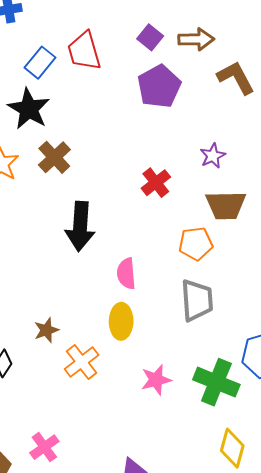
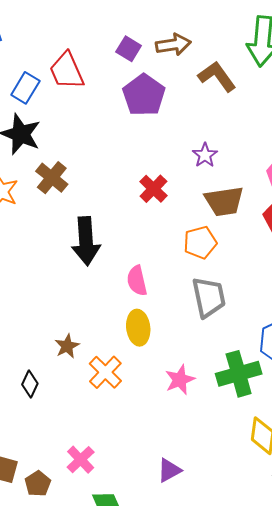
green cross: (216, 382) -> (239, 374), turned -30

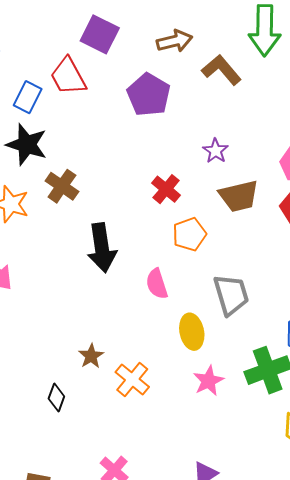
purple square: (129, 49) -> (100, 34), moved, size x1.5
orange pentagon: (200, 243) -> (189, 234), moved
yellow ellipse: (138, 328) -> (192, 332), moved

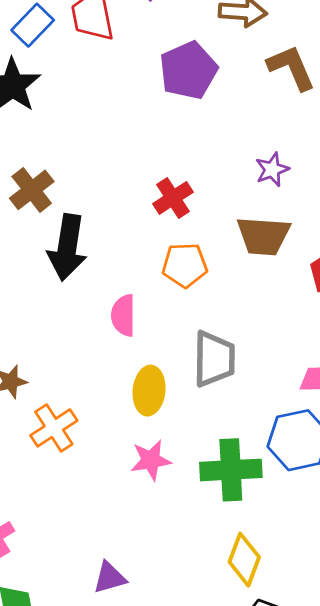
purple star: (216, 151) -> (272, 170), moved
brown cross: (62, 186) -> (32, 190), moved

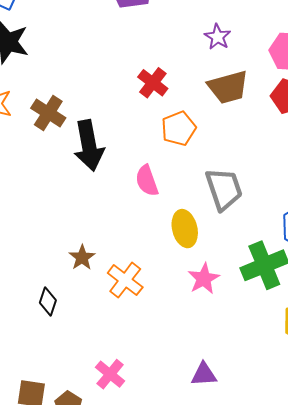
purple triangle: (109, 578) -> (204, 374), turned 32

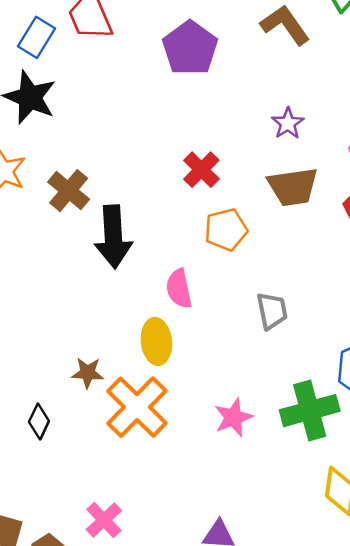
gray trapezoid: (224, 189) -> (272, 311), size x0.7
yellow ellipse: (185, 229) -> (156, 341), moved
brown star: (82, 257) -> (88, 373), turned 30
orange cross: (125, 280) -> (137, 407), size x1.4

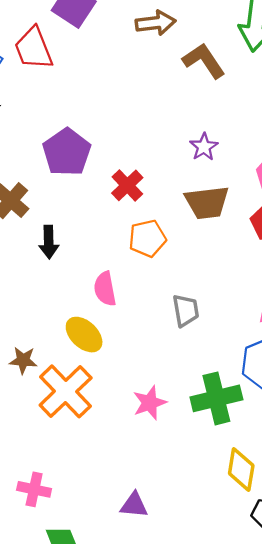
purple pentagon: (190, 48) -> (67, 152), moved
black arrow: (113, 237) -> (49, 242), size x0.6
yellow ellipse: (156, 341) -> (84, 335), turned -42
pink cross: (104, 520) -> (34, 489), turned -36

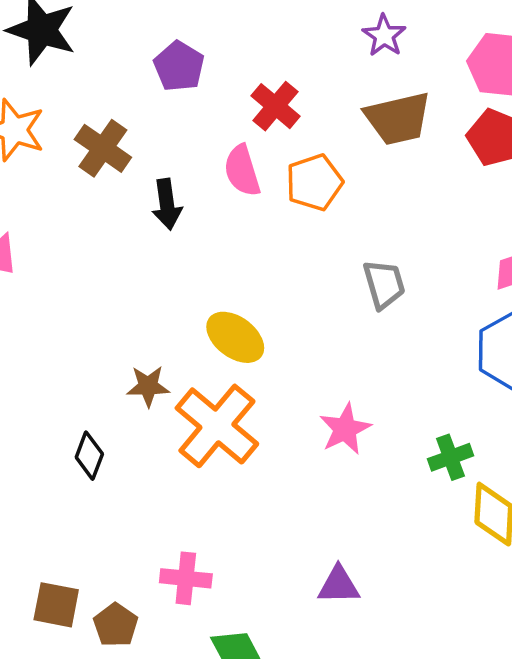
purple pentagon: (67, 152) -> (179, 66), size x0.7
pink semicircle: (105, 289) -> (242, 171), moved
green cross: (216, 398) -> (450, 457), moved, size x0.6

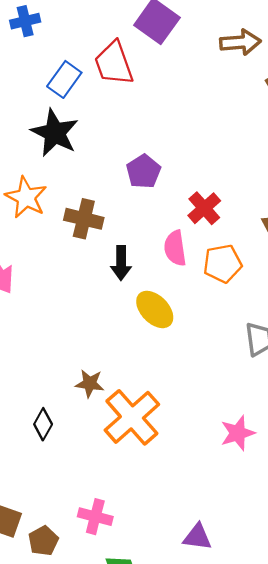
brown cross: (103, 148) -> (84, 219), turned -30
yellow ellipse: (235, 337) -> (155, 309), moved
pink star: (345, 429) -> (238, 433), moved

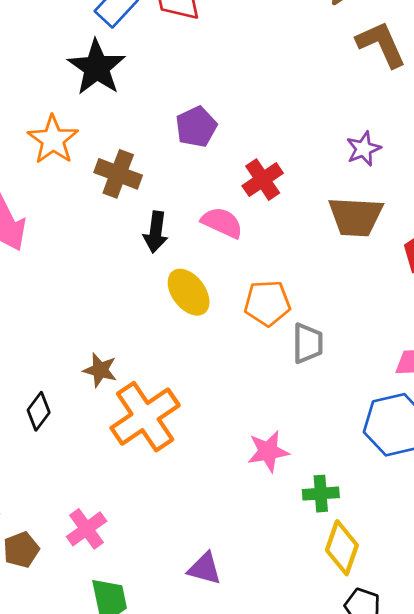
pink semicircle: (175, 248) -> (222, 223), turned 116
orange pentagon: (223, 264) -> (267, 303), moved
pink cross: (95, 517) -> (87, 529), turned 32

